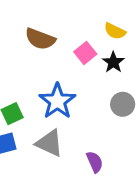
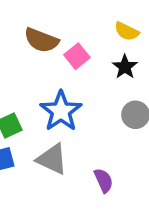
pink square: (85, 53) -> (77, 56), moved

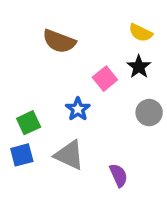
pink square: (77, 56) -> (105, 79), moved
blue star: (61, 111) -> (78, 109), size x0.6

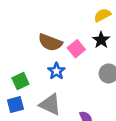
yellow semicircle: (141, 33) -> (102, 15), turned 126
brown semicircle: (59, 41) -> (50, 42), moved

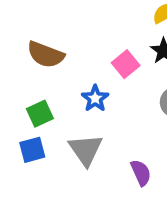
brown semicircle: (50, 42) -> (46, 55), moved
gray triangle: (50, 105) -> (86, 150), turned 30

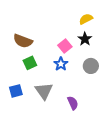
blue star: (95, 98) -> (61, 64), moved
green square: (40, 114) -> (30, 63), moved

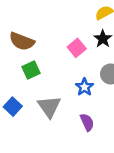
blue star: (61, 64) -> (84, 87), moved
blue square: (16, 91) -> (13, 107), turned -32

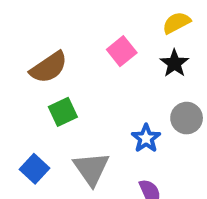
brown semicircle: (22, 41) -> (49, 67), turned -55
pink square: (77, 48) -> (122, 51), moved

